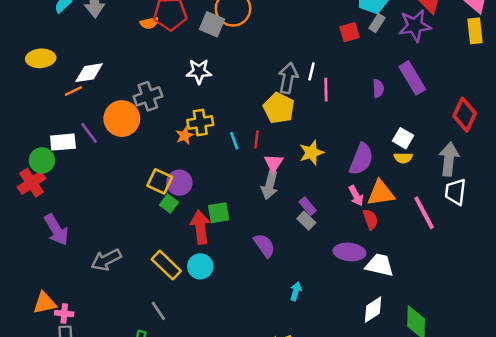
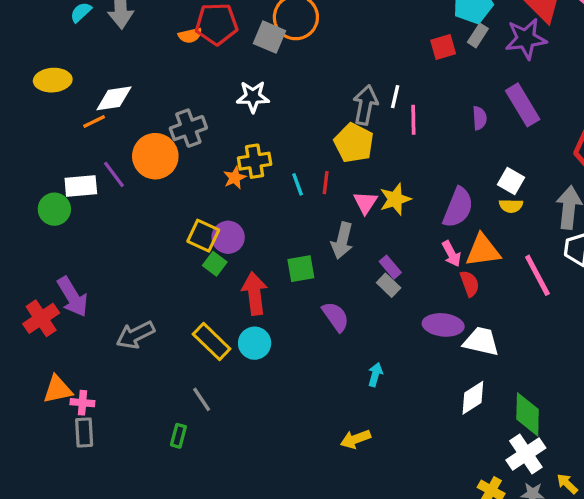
pink triangle: (274, 163) -> (365, 203), moved
red cross: (31, 183) -> (41, 318), moved
green square: (219, 213) -> (301, 269), moved

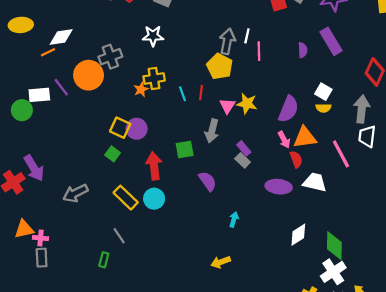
yellow star: (395, 199) -> (247, 104), turned 30
green square: (215, 264) -> (113, 154), moved
white trapezoid: (481, 341) -> (315, 182), moved

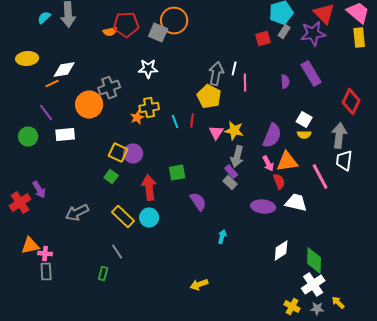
purple line: (61, 87) -> (46, 113), moved
white rectangle: (39, 95) -> (65, 135), moved
gray arrow: (212, 131) -> (237, 157), moved
purple arrow: (34, 168) -> (39, 190), size x0.7
yellow arrow: (221, 262) -> (199, 285), moved

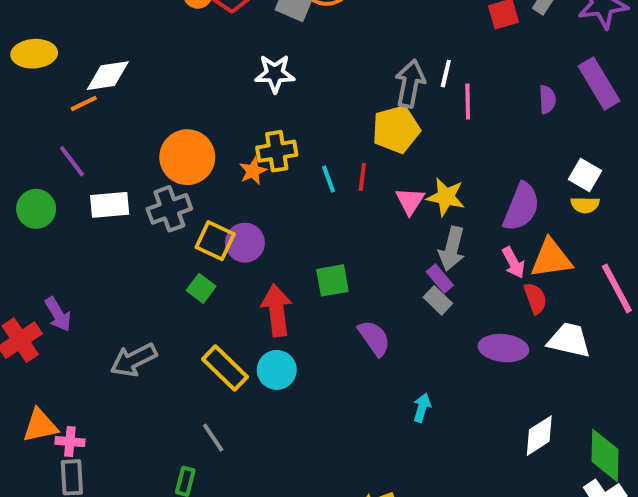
gray cross: (109, 88) -> (169, 209), moved
yellow pentagon: (209, 97) -> (396, 129), turned 30
orange circle: (89, 105) -> (187, 157), moved

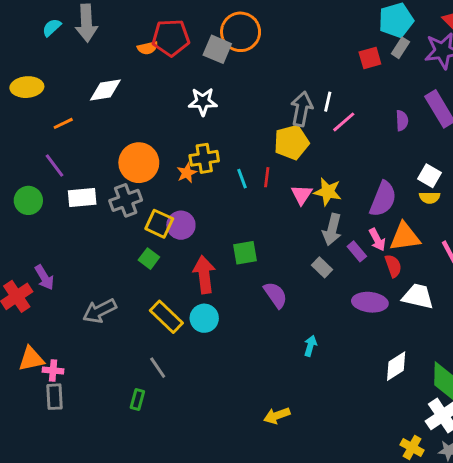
white diamond: (108, 76) -> (105, 90), moved
pink line: (468, 101) -> (344, 122), turned 50
purple rectangle: (440, 278) -> (357, 251), moved

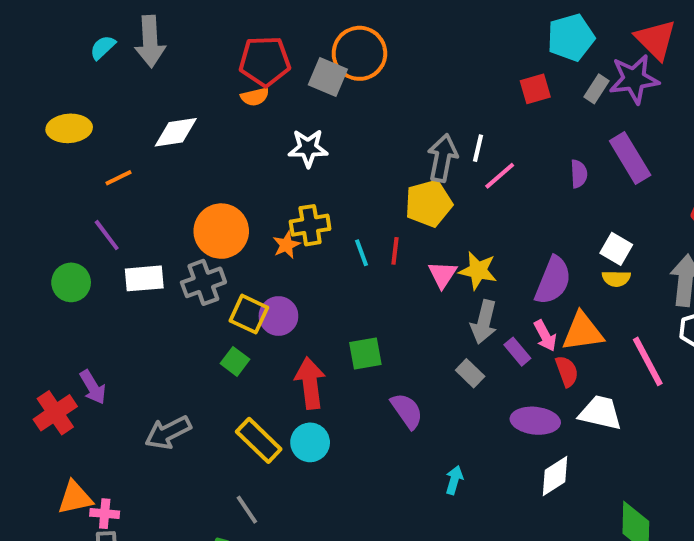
orange semicircle: (148, 48) -> (255, 97), moved
gray rectangle: (400, 48) -> (596, 89), moved
white diamond: (396, 366) -> (555, 476), moved

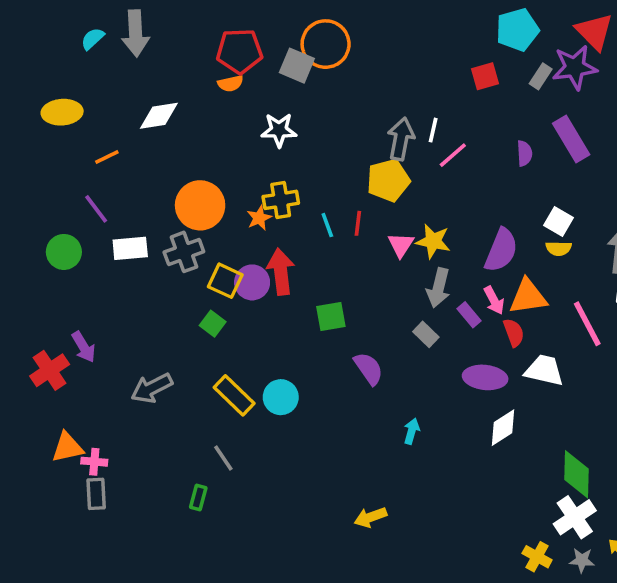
red arrow: (310, 383) -> (281, 272), moved

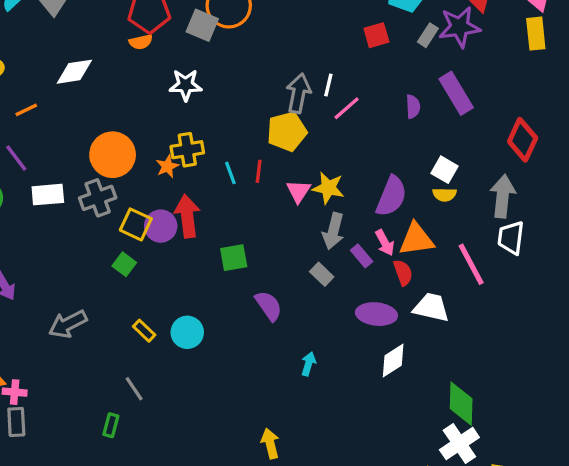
yellow rectangle: (234, 395) -> (144, 331), size x0.6
yellow arrow: (370, 517) -> (270, 444), turned 96

